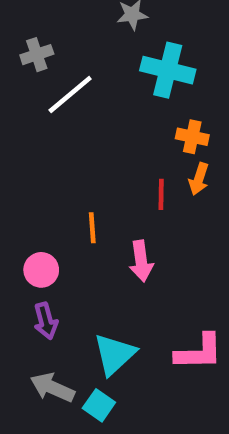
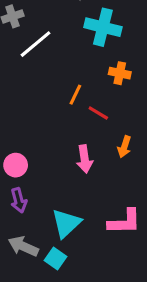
orange arrow: (199, 179) -> (124, 147), moved
red line: (161, 194) -> (98, 113), turned -60
orange line: (92, 228) -> (75, 95), moved, turned 30

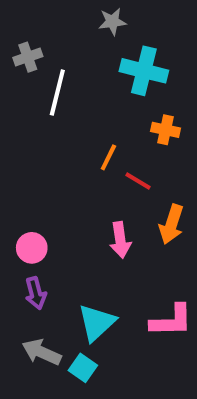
white line: (36, 44) -> (57, 92), turned -36
orange arrow: (124, 147) -> (171, 224), size x1.4

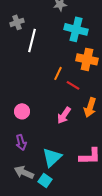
orange cross: (166, 130) -> (87, 59), size x1.5
pink arrow: (120, 240) -> (64, 115), turned 42
pink circle: (32, 248) -> (22, 111), moved

